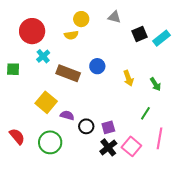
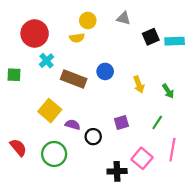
cyan rectangle: (161, 38) -> (175, 41), turned 36
purple square: (108, 127) -> (121, 122), moved
black cross: (108, 147) -> (117, 171), moved, turned 36

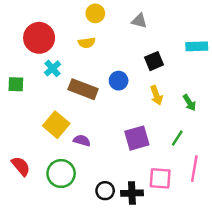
yellow circle: (88, 20) -> (95, 13), moved
black square: (151, 37) -> (154, 61), moved
purple square: (121, 122) -> (137, 138), size x1.5
black circle: (93, 137) -> (105, 191), moved
pink square: (142, 158) -> (160, 178), turned -36

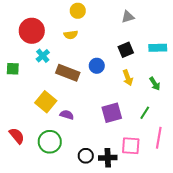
gray triangle: (139, 21) -> (128, 17), moved, turned -32
cyan rectangle: (197, 46) -> (158, 48), moved

